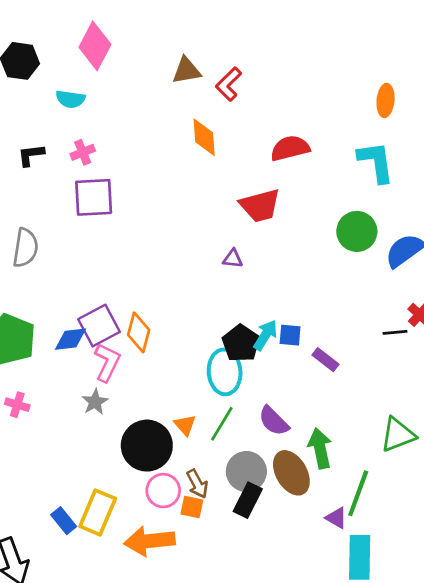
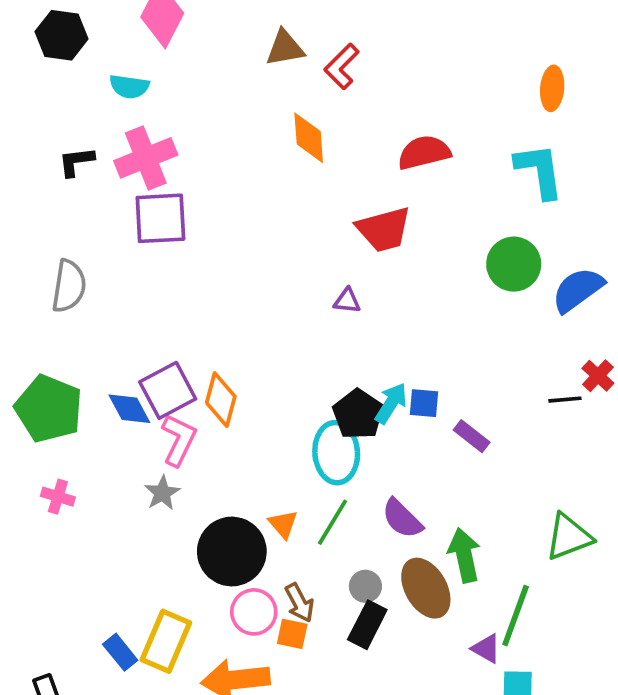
pink cross: (83, 152) -> (146, 158), size x1.8
blue diamond: (70, 339) -> (129, 409), turned 68
gray circle: (246, 471) -> (365, 586), size x0.6

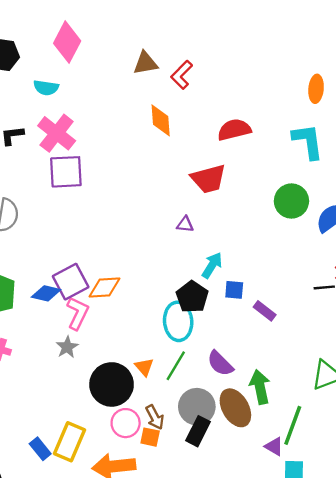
pink cross: (146, 158) -> (57, 133), turned -30
orange diamond: (221, 400) -> (105, 287), turned 72
cyan arrow: (391, 403) -> (212, 265), moved
blue diamond: (129, 409) -> (46, 293), turned -48
gray circle: (365, 586) -> (197, 407), size x1.8

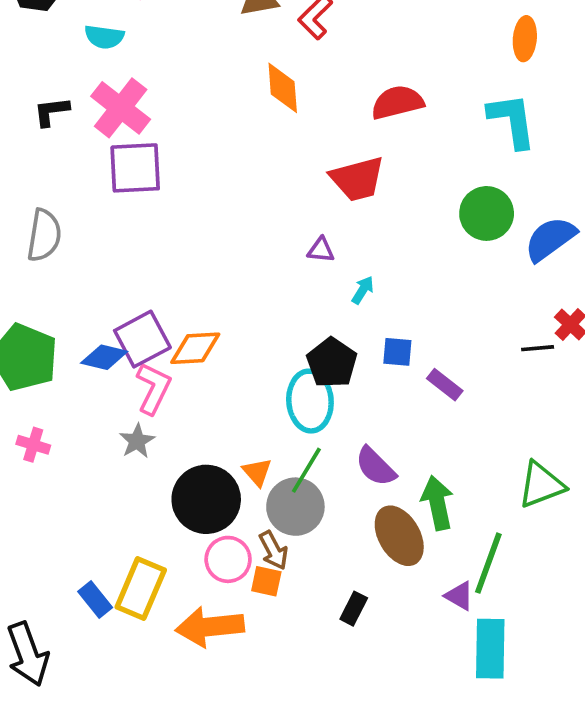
cyan arrow: (212, 265) -> (363, 290), moved, size x0.7
gray circle: (197, 407) -> (295, 507), moved
black rectangle: (198, 431) -> (354, 609), moved, size x0.7

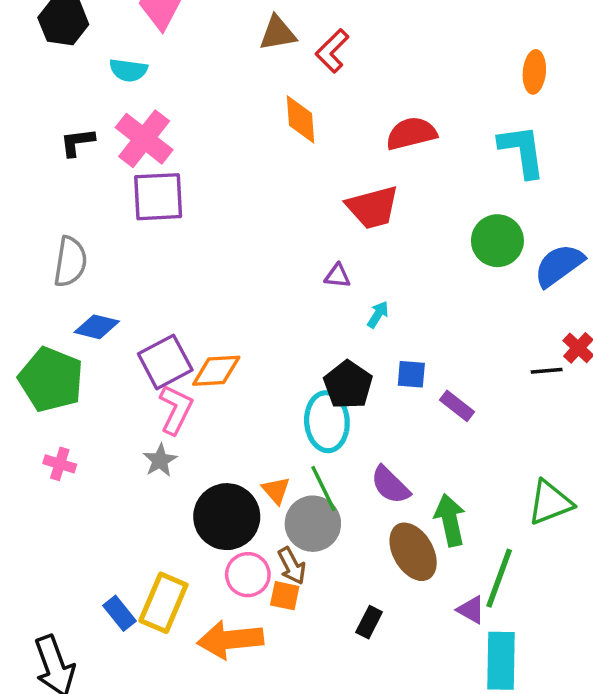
blue diamond: (104, 357) -> (97, 327), moved
green line: (306, 470) -> (323, 488), turned -57

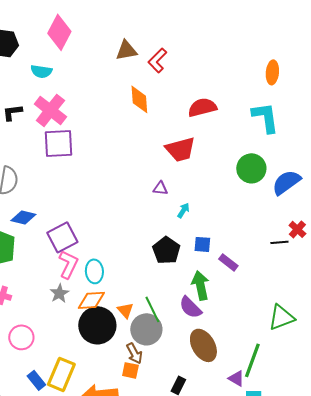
orange diamond: (216, 371) -> (91, 300), moved
cyan ellipse: (327, 422) -> (94, 271), moved, size x0.7
green arrow: (450, 520) -> (200, 285), moved
pink circle: (248, 575) -> (21, 337), moved

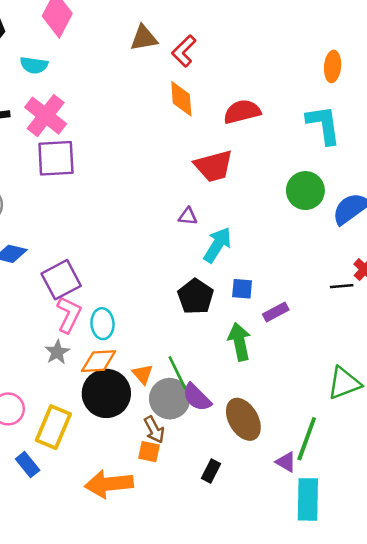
orange diamond: (139, 99) -> (181, 99), moved
cyan arrow: (183, 210) -> (218, 245), size x1.8
purple rectangle: (228, 262) -> (276, 312), turned -66
purple semicircle: (190, 307) -> (197, 397), moved
yellow rectangle: (61, 374) -> (53, 427), moved

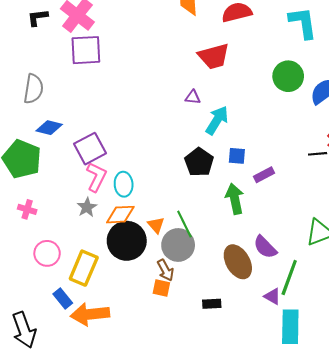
purple semicircle: (197, 397) -> (265, 247), moved
black rectangle: (211, 471) -> (212, 304), turned 60
orange arrow: (109, 484) -> (90, 314), moved

